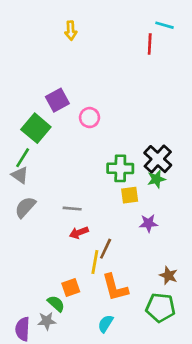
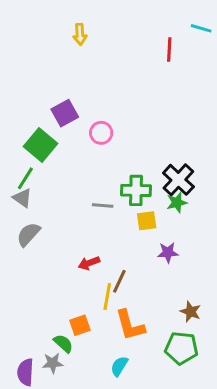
cyan line: (164, 25) -> (201, 28), moved
gray line: (72, 209) -> (103, 206), moved

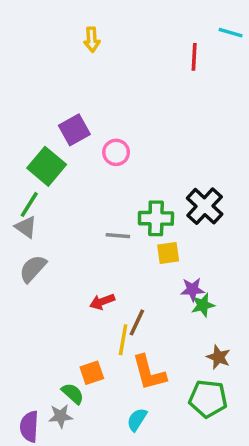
green star: (177, 203) -> (203, 305), moved

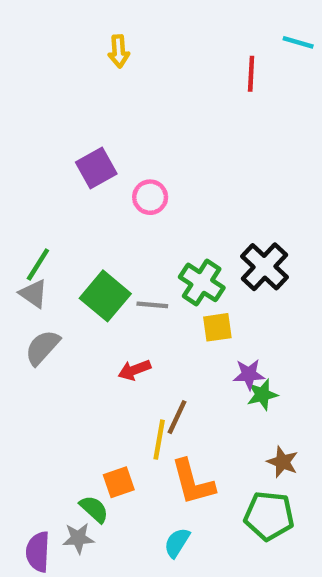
green square: (47, 166) -> (105, 296), moved
green cross: (156, 218) -> (202, 282), turned 32
red arrow: (102, 302) -> (134, 370), moved

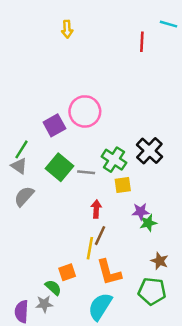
purple square: (96, 168) -> (54, 125), moved
pink circle: (150, 197) -> (85, 111), size x1.6
red arrow: (134, 370) -> (96, 209), moved, turned 114
cyan semicircle: (177, 543) -> (100, 306), size x1.6

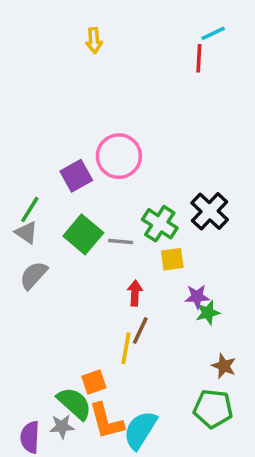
cyan line: (168, 24) -> (213, 33), moved, turned -42
orange L-shape: (109, 272) -> (106, 421), moved
green semicircle: (53, 287) -> (74, 403), size x1.5

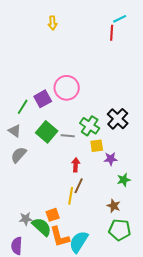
green line: (30, 209) -> (23, 107), moved
purple star: (197, 297) -> (111, 159), moved
green star: (208, 313) -> (124, 180), moved
brown star: (224, 366) -> (114, 206), moved
gray star: (62, 426) -> (26, 219), moved

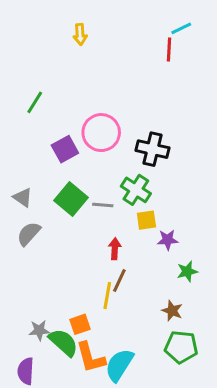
green line: (23, 107) -> (35, 102), moved
black cross: (118, 119) -> (152, 149), moved, turned -30

